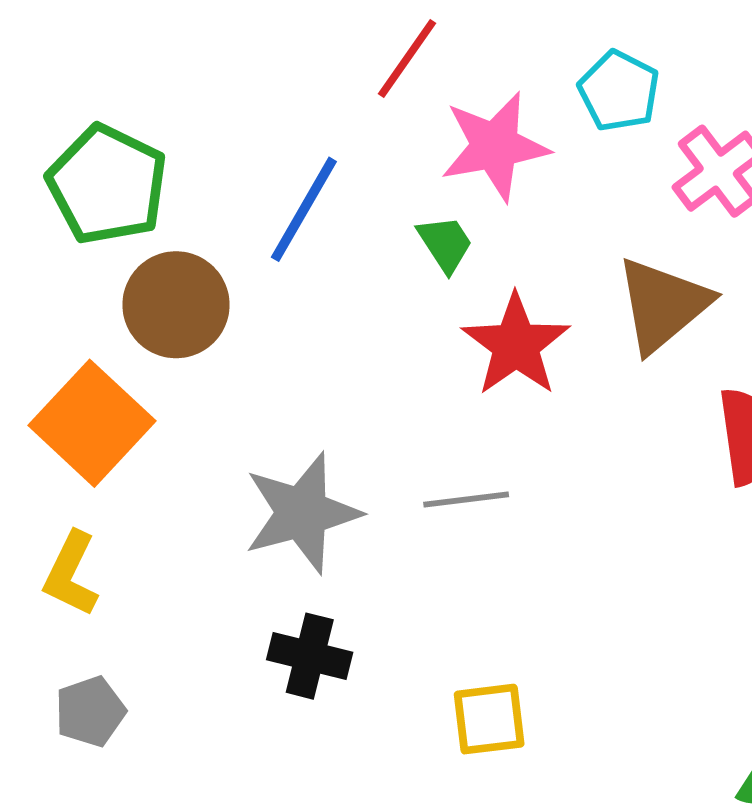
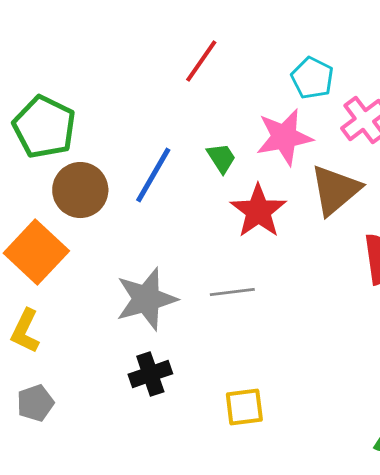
pink star: (495, 146) -> (284, 137), moved
blue line: (304, 209) -> (153, 175), moved
black cross: (310, 656) -> (150, 374), turned -33

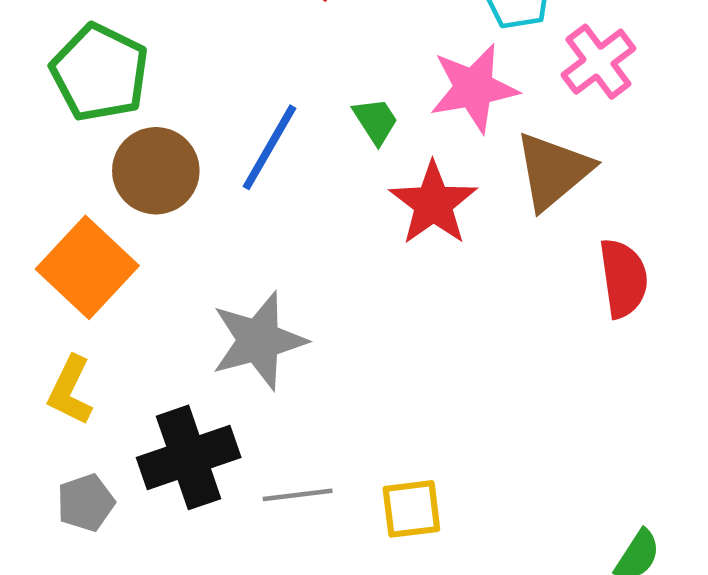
gray line: (232, 292) -> (298, 495), moved
black cross: (150, 374) -> (189, 457), moved, size x1.5

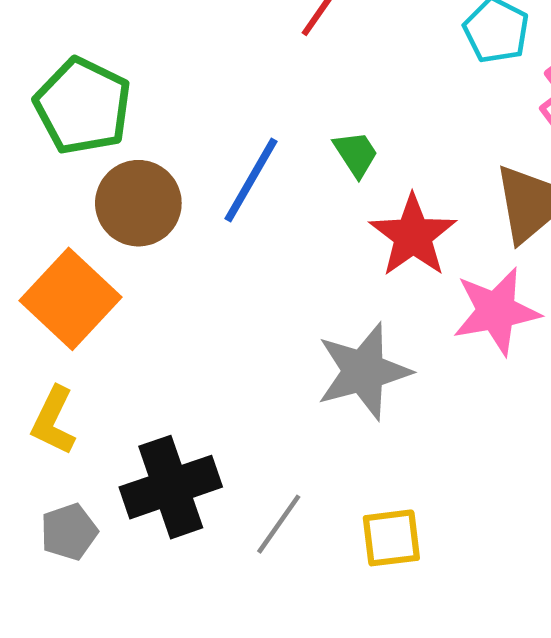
pink star: (474, 88) -> (496, 311), moved
gray star: (259, 341) -> (364, 371), moved
gray line: (298, 495) -> (279, 524), turned -48

